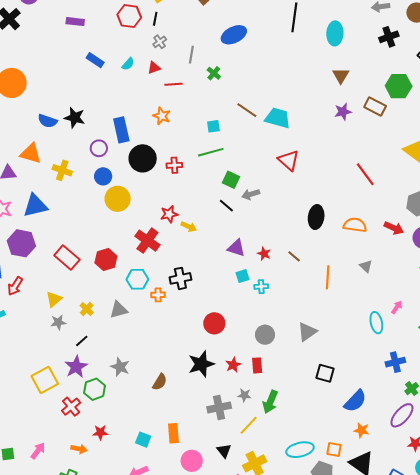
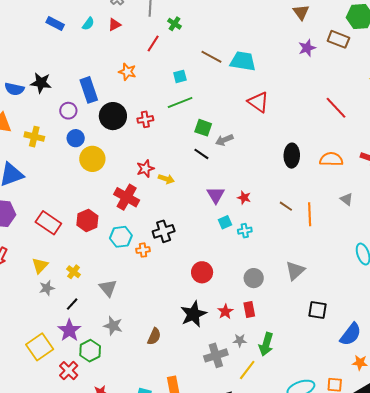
red line: (174, 84) -> (153, 44), moved, turned -48
purple triangle: (236, 248) -> (216, 195), turned 48
brown line: (294, 256) -> (286, 206), moved
gray triangle: (119, 310) -> (108, 288), moved, turned -48

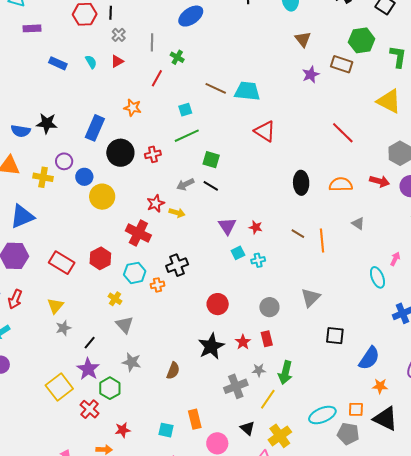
cyan semicircle: (88, 24) -> (91, 62), turned -64
blue rectangle: (89, 90) -> (95, 128), turned 45
purple circle: (68, 111) -> (64, 161), moved
gray arrow: (224, 140) -> (185, 184), moved
yellow cross: (74, 272) -> (115, 299), moved

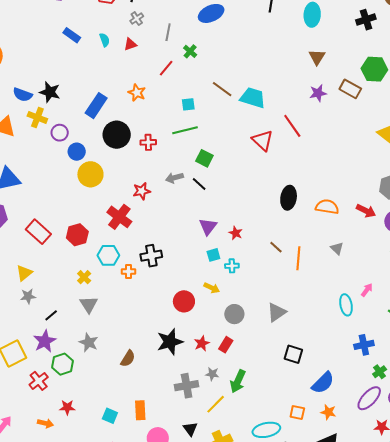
red line: (343, 133) -> (292, 126), moved
yellow cross: (43, 177) -> (37, 117), moved
yellow arrow: (177, 213) -> (212, 288), moved
red rectangle: (267, 339) -> (226, 345), turned 35
orange square: (356, 409) -> (297, 412), moved

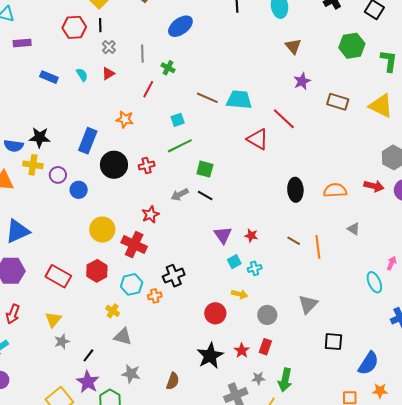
brown rectangle: (350, 89) -> (338, 102), moved
yellow circle: (90, 174) -> (102, 229), moved
gray triangle: (89, 304) -> (123, 337), turned -30

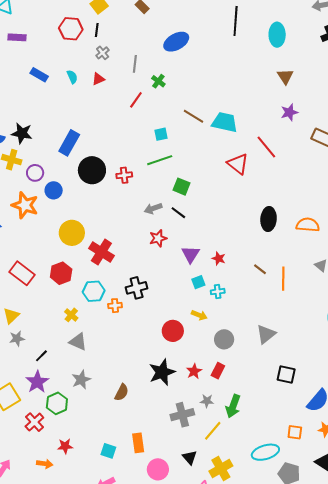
orange star: (125, 119) -> (25, 205), moved, size x1.5
red star: (151, 214) -> (158, 238), moved
gray star: (131, 374) -> (81, 380), turned 30

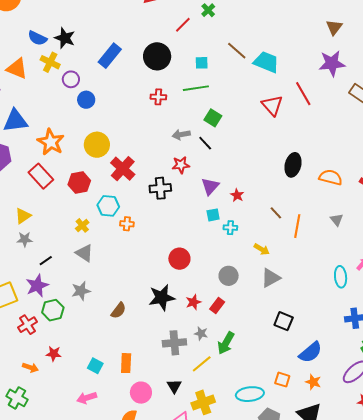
purple star: (289, 112) -> (332, 63), size x1.5
black circle: (92, 170) -> (157, 56), moved
orange star: (25, 205) -> (51, 142), moved
black cross: (137, 288) -> (160, 188), moved
yellow arrow: (199, 315) -> (262, 249), moved

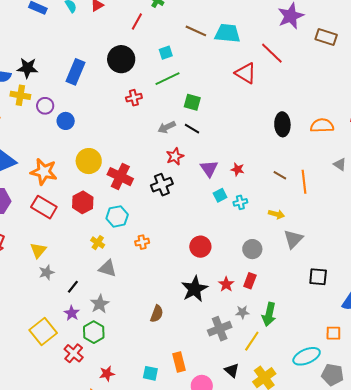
orange cross: (127, 224) -> (142, 242), moved
purple star: (37, 286) -> (72, 313), size x0.7
gray star: (81, 291) -> (100, 304), moved

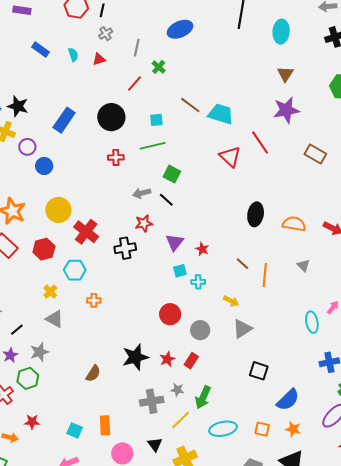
brown rectangle: (326, 37) -> (315, 154), moved
red circle: (200, 247) -> (170, 314), moved
cyan ellipse: (307, 356) -> (223, 429), moved

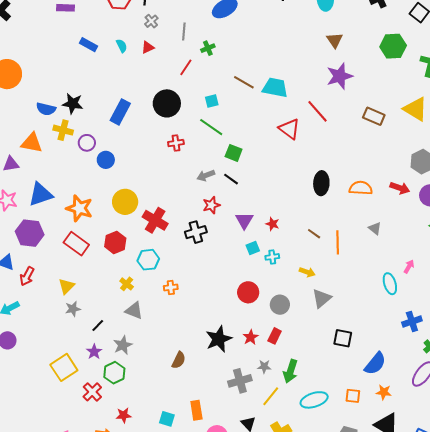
green cross: (159, 67) -> (208, 48), turned 32
green line: (153, 146) -> (211, 127), turned 55

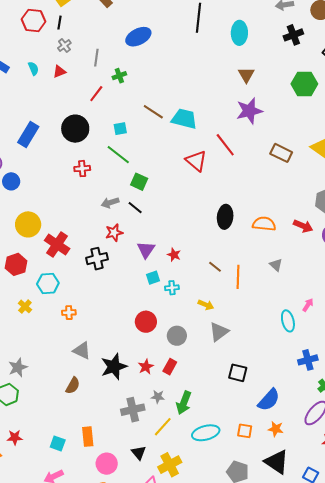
gray triangle: (134, 311) -> (82, 351), moved

